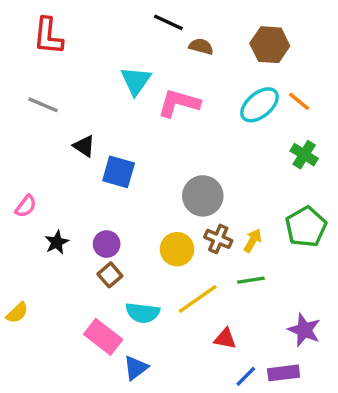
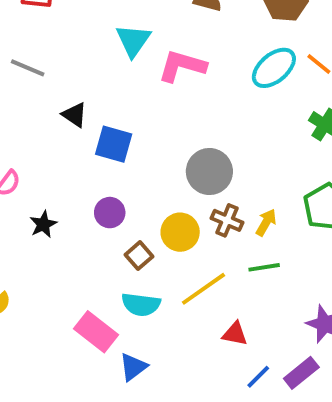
purple circle: (107, 244) -> (110, 213), moved
brown square: (110, 275) -> (139, 256), moved
purple rectangle: (284, 373) -> (301, 373), turned -32

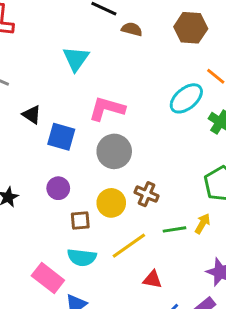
pink L-shape: (182, 66) -> (107, 109), moved
cyan ellipse: (274, 68) -> (186, 98), moved
gray circle: (209, 172) -> (114, 151), moved
yellow arrow: (266, 222) -> (202, 224), moved
brown square: (139, 256) -> (80, 221), turned 36

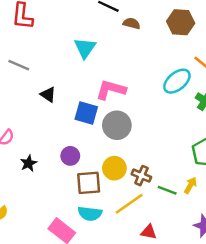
blue square: (61, 137) -> (86, 113), moved
brown cross: (147, 194) -> (141, 176), moved
brown square: (80, 221) -> (89, 183), size x1.5
green line: (175, 229) -> (167, 190), turned 30

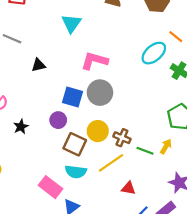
black triangle: (48, 95) -> (38, 65), turned -48
blue square: (86, 113) -> (72, 97), moved
brown square: (89, 183) -> (75, 144), turned 30

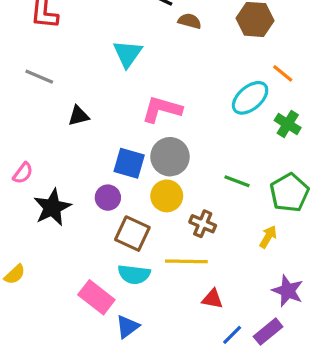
black star: (21, 127) -> (52, 207), size x1.6
yellow circle: (98, 131) -> (167, 196), moved
green line: (145, 151) -> (237, 181), moved
yellow line: (111, 163) -> (186, 261), turned 36

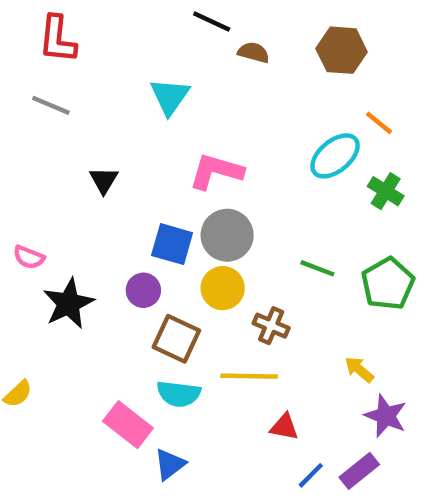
gray line: (39, 77) -> (51, 105), moved
black triangle: (78, 116) -> (104, 180), turned -45
pink semicircle: (23, 173) -> (29, 257), turned 75
yellow arrow: (268, 237) -> (359, 370), moved, turned -80

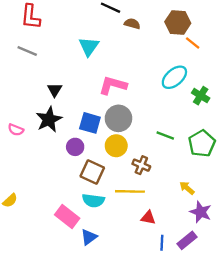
orange line: (379, 123) -> (193, 43), moved
black star: (69, 303) -> (49, 119), moved
blue line: (311, 475) -> (162, 243), turned -42

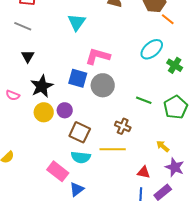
black triangle: (55, 90) -> (28, 56), moved
blue square: (90, 123) -> (78, 78), moved
yellow circle: (116, 146) -> (44, 112), moved
red triangle: (148, 218) -> (144, 172), moved

